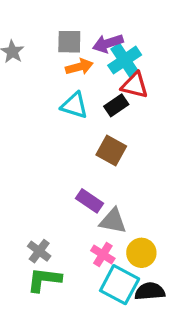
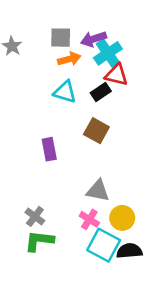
purple rectangle: (89, 201) -> (49, 149), moved, turned 45

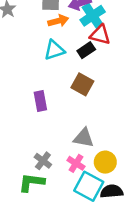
cyan triangle: (65, 92) -> (54, 50), turned -35
gray cross: (35, 216) -> (43, 161), moved

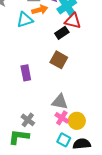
cyan triangle: (54, 50) -> (25, 20), moved
pink cross: (76, 163) -> (62, 118), moved
cyan square: (89, 186) -> (64, 140), size x0.6

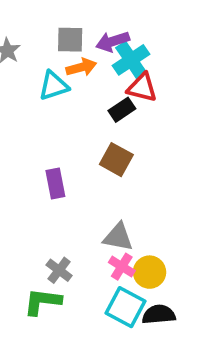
cyan square: (64, 140) -> (126, 307), size x1.5

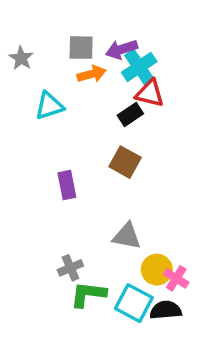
cyan triangle: (54, 86) -> (49, 106), moved
pink cross: (122, 267) -> (176, 278), moved
gray cross: (59, 270) -> (70, 268), turned 30
green L-shape: (42, 302) -> (88, 294), moved

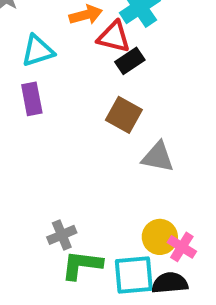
red triangle: (150, 93) -> (114, 37), moved
purple rectangle: (67, 185) -> (32, 99), moved
gray triangle: (127, 236) -> (158, 157), moved
cyan square: (134, 303) -> (134, 275), turned -33

